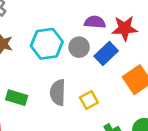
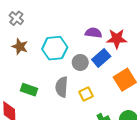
gray circle: (79, 47) -> (80, 62), moved

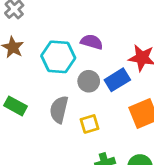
purple semicircle: (93, 33) -> (92, 42), moved

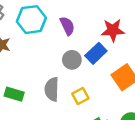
purple semicircle: (92, 42) -> (67, 26), turned 60
cyan hexagon: (58, 57) -> (31, 20), moved

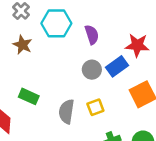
gray semicircle: (52, 89) -> (66, 111), moved

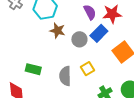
purple semicircle: (92, 35) -> (90, 12), moved
brown star: (22, 45) -> (57, 31), moved

